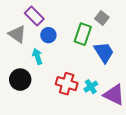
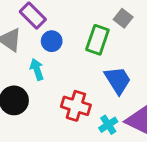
blue trapezoid: (104, 52) -> (118, 80), moved
cyan cross: (91, 87) -> (108, 125), moved

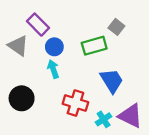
green rectangle: (97, 40) -> (94, 46), turned 55
cyan arrow: (37, 69) -> (53, 69), moved

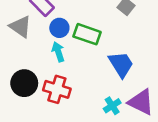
green rectangle: (94, 46) -> (87, 34), moved, turned 35
red cross: (75, 103) -> (57, 89), moved

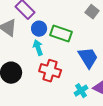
red cross: (57, 89) -> (50, 71), moved

